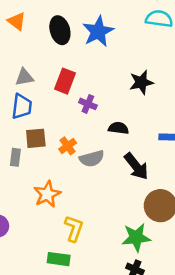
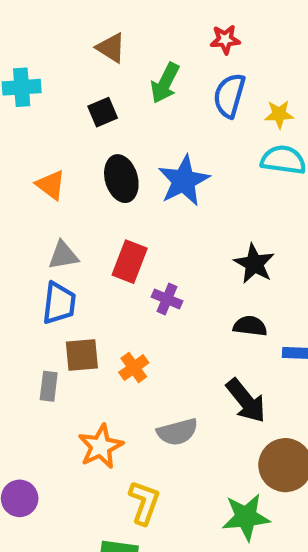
orange triangle: (17, 21) -> (51, 185), moved
black star: (141, 82) -> (254, 264), turned -30
black semicircle: (118, 128) -> (250, 326), moved
gray semicircle: (92, 159) -> (177, 432), moved

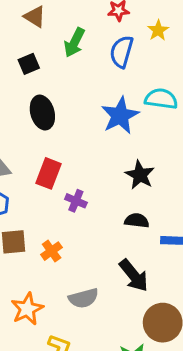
yellow star: (279, 114) -> (158, 30), moved, turned -30
blue star: (184, 181) -> (120, 116), moved

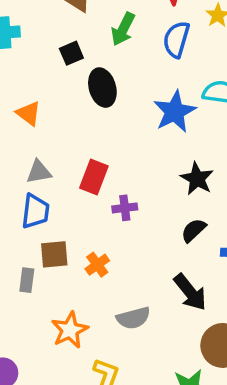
black ellipse: (42, 113) -> (102, 88), moved
purple cross: (76, 201) -> (125, 208), turned -30
black semicircle: (137, 221) -> (194, 230), turned -50

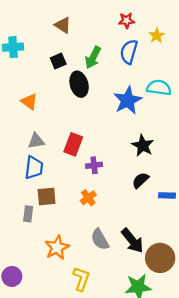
green arrow: (123, 29) -> (93, 58), moved
orange cross: (97, 265) -> (88, 198), moved
black arrow: (190, 292) -> (132, 241), moved
gray semicircle: (133, 318) -> (100, 239), turned 75

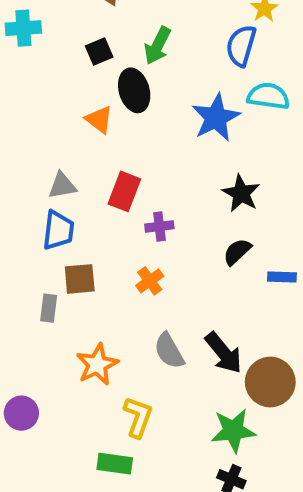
blue semicircle: (129, 52) -> (241, 46), moved
orange triangle: (29, 102) -> (99, 120), moved

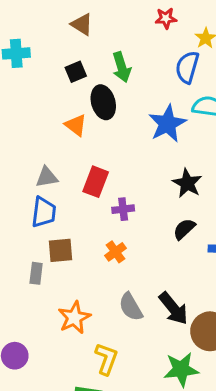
green arrow: (157, 46) -> (122, 67), turned -44

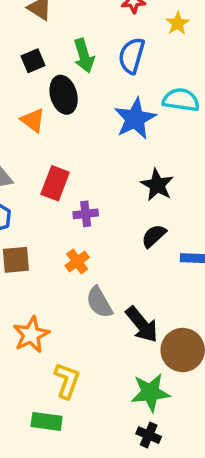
blue semicircle: (187, 67) -> (132, 56), moved
gray semicircle: (131, 307) -> (99, 302), moved

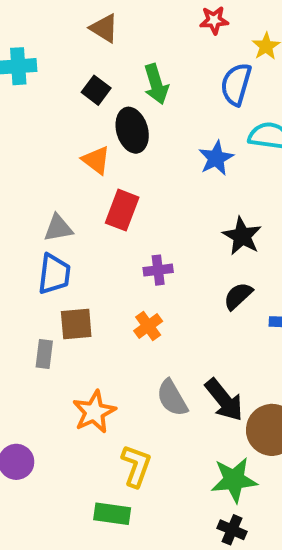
blue semicircle: (132, 56) -> (236, 84), moved
black square: (33, 61) -> (96, 90), turned -30
blue star: (135, 119) -> (216, 158), size x0.7
red rectangle: (55, 183) -> (122, 210), moved
gray semicircle: (99, 302) -> (172, 398), moved

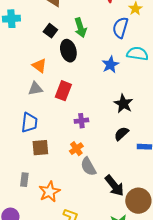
orange triangle: (96, 160) -> (39, 66), moved
gray triangle: (58, 228) -> (35, 89), moved
gray rectangle: (44, 354) -> (24, 180), moved
gray semicircle: (172, 398) -> (88, 167), moved

